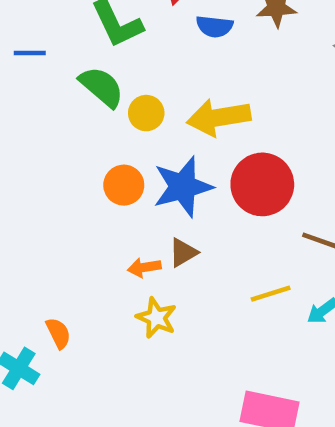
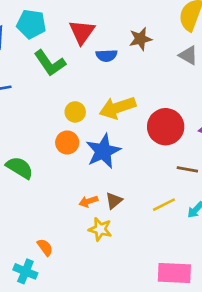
green semicircle: (102, 87) -> (20, 168), moved
red circle: (262, 184) -> (166, 127), moved
orange circle: (124, 185) -> (67, 143), moved
brown triangle: (183, 253) -> (114, 201), moved

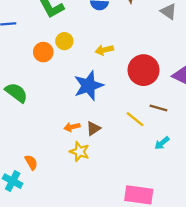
yellow arrow: (117, 108) -> (104, 50), size x0.6
yellow circle: (75, 112) -> (64, 41), moved
orange circle: (67, 143) -> (43, 52), moved
yellow line: (164, 205) -> (135, 119), moved, turned 60

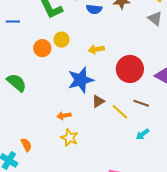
brown triangle: (93, 128) -> (98, 101), moved

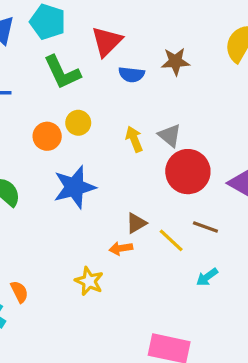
gray triangle: (155, 18) -> (170, 135), moved
yellow arrow: (96, 49) -> (134, 139), turned 77
blue star: (81, 80) -> (74, 187), moved
orange arrow: (64, 116) -> (121, 248), moved

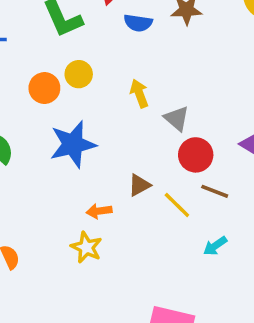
gray triangle: (170, 135) -> (177, 119), moved
red circle: (188, 172) -> (196, 155), moved, size x0.7
orange arrow: (121, 248) -> (99, 211), moved

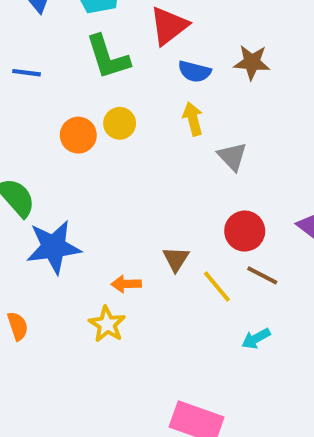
yellow arrow: (139, 93) -> (193, 119), moved
gray triangle: (177, 119) -> (232, 156), moved
blue star: (73, 144) -> (54, 247), moved
brown triangle: (139, 185) -> (176, 259), turned -35

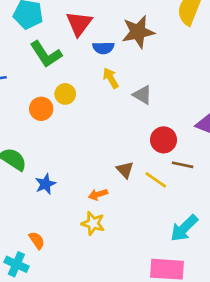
brown star: (252, 62) -> (138, 32), size x1.4
blue star: (54, 247) -> (45, 184), size x0.6
cyan arrow: (256, 339) -> (184, 228), moved, size x1.6

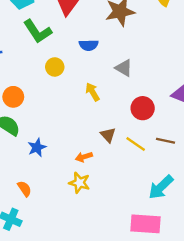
blue semicircle: (103, 48) -> (89, 45), moved
yellow arrow: (111, 78) -> (92, 92), moved
orange circle: (41, 109) -> (13, 97), moved
brown line: (183, 165) -> (165, 141), moved
orange semicircle: (37, 240) -> (24, 189), moved

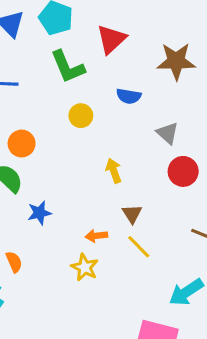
yellow arrow: (92, 92) -> (114, 171), moved
red circle: (143, 108) -> (183, 171), moved
yellow line: (136, 144) -> (139, 247), moved

